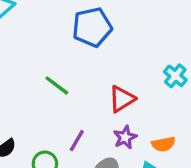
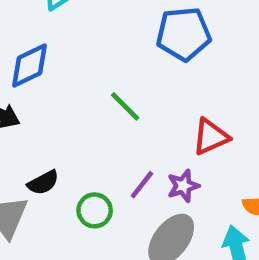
purple star: (125, 137) -> (183, 186), moved

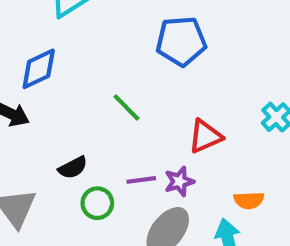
black semicircle: (43, 183) -> (73, 168), moved
purple line: (142, 185) -> (141, 180), turned 44

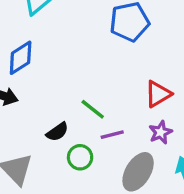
green line: (127, 108) -> (93, 109), moved
purple star: (179, 181) -> (161, 132), moved

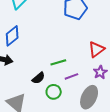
green line: (93, 109) -> (58, 62), turned -49

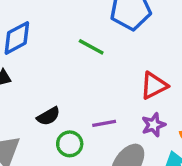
green line: (58, 62) -> (91, 47), moved, turned 35

